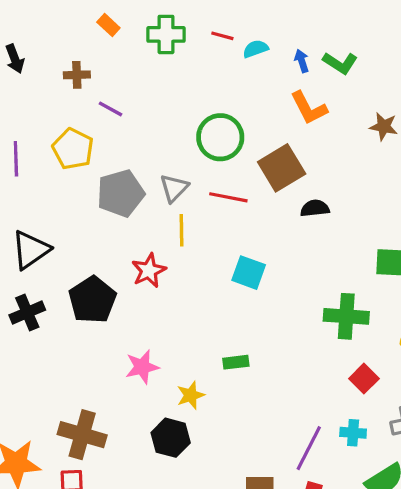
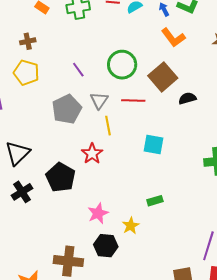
purple line: (110, 109) -> (78, 70), moved, turned 35
yellow pentagon: (73, 149) -> (26, 73), moved
black hexagon: (171, 438) -> (106, 246), moved

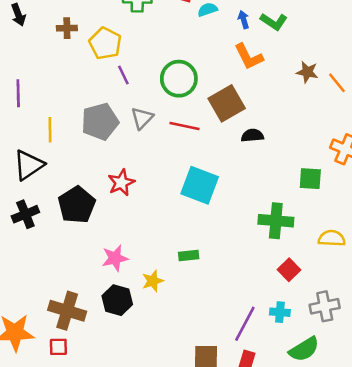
yellow pentagon: (26, 73) -> (105, 43), moved
yellow line: (108, 126) -> (50, 130), moved
cyan square: (153, 144) -> (200, 185), size x1.4

